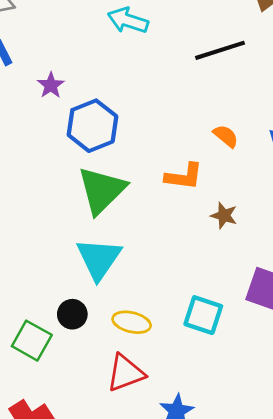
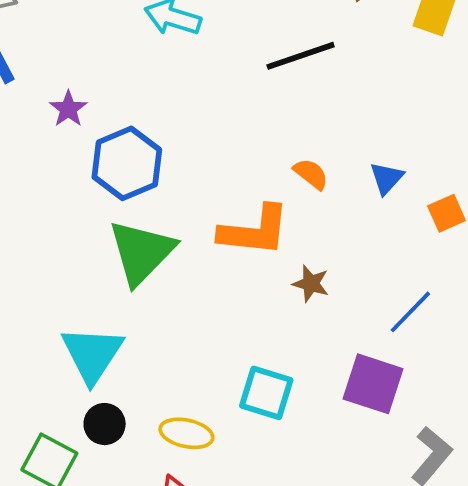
orange L-shape: (184, 176) -> (254, 231), size x1.4
cyan triangle: (99, 259) -> (92, 354), moved
cyan square: (203, 315) -> (266, 393), moved

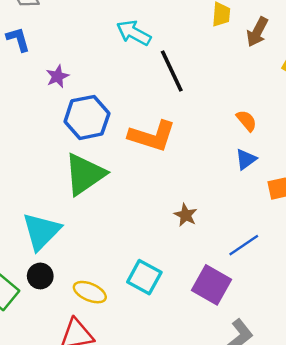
black line: (301, 56) -> (172, 71), moved, turned 72
orange semicircle: (311, 174) -> (247, 121), moved
orange L-shape: (254, 231) -> (152, 136), moved

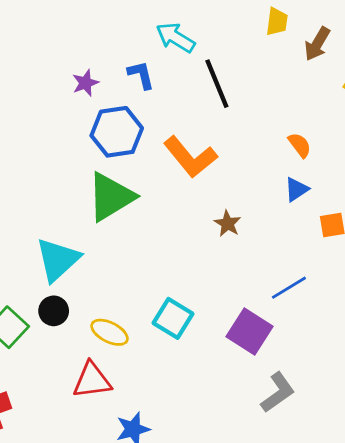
blue L-shape: (18, 39) -> (141, 75), moved
orange L-shape: (152, 136) -> (190, 157), turned 30
brown star: (186, 215) -> (228, 224), moved

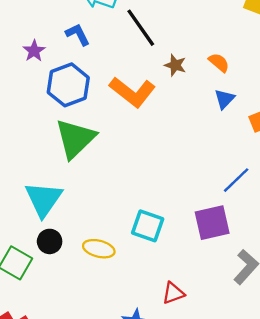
brown star: (228, 224) -> (175, 65), moved
purple square: (250, 331) -> (212, 223), turned -33
red triangle: (92, 380) -> (173, 293), moved, size x0.7

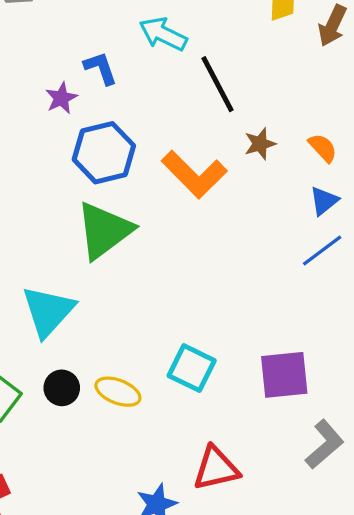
blue L-shape: (78, 34) -> (101, 68), moved
brown star: (175, 65) -> (260, 144), turned 30
blue line: (236, 180) -> (322, 250), moved
black circle: (50, 241) -> (62, 388), moved
red triangle: (173, 293) -> (216, 468), size x1.4

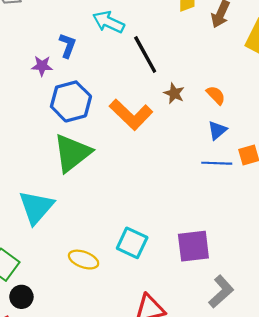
blue L-shape: (101, 68) -> (68, 45), turned 40
purple star: (61, 98) -> (42, 66), turned 30
brown star: (260, 144) -> (174, 93), turned -30
blue line: (322, 250) -> (217, 163), turned 40
black circle: (62, 388) -> (21, 297), moved

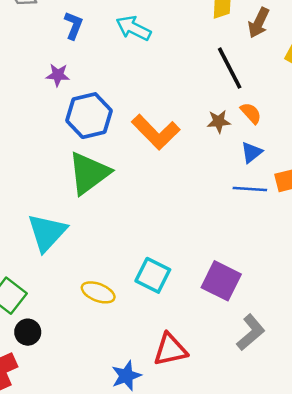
blue L-shape: (68, 45) -> (74, 25), moved
black line: (145, 54) -> (230, 68), moved
brown star: (174, 93) -> (219, 121), moved, turned -30
purple square: (193, 246) -> (221, 281), turned 32

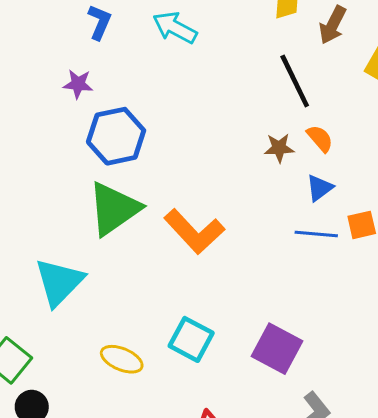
orange L-shape: (156, 132) -> (194, 231), moved

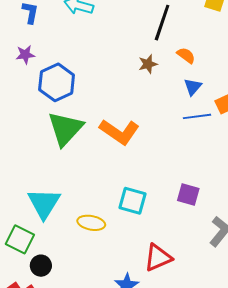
black line: (295, 81) -> (162, 23), turned 57
brown star: (279, 148) -> (148, 64), moved
cyan triangle: (59, 282) -> (44, 203), moved
purple square: (277, 349) -> (188, 195), size x0.7

